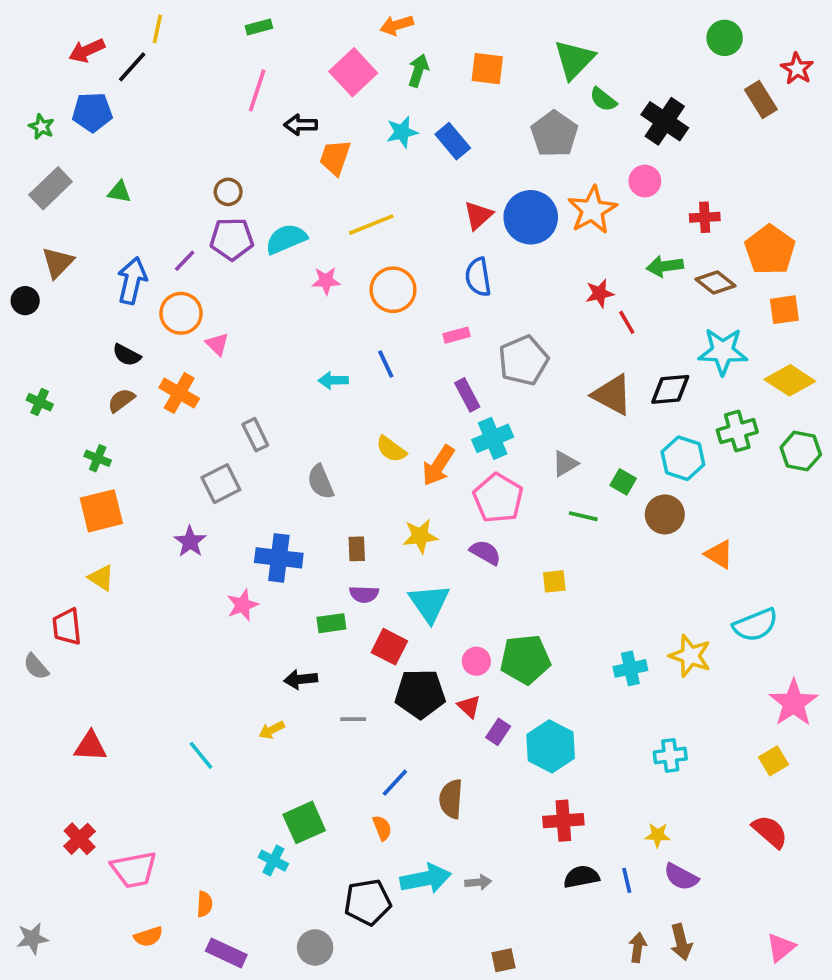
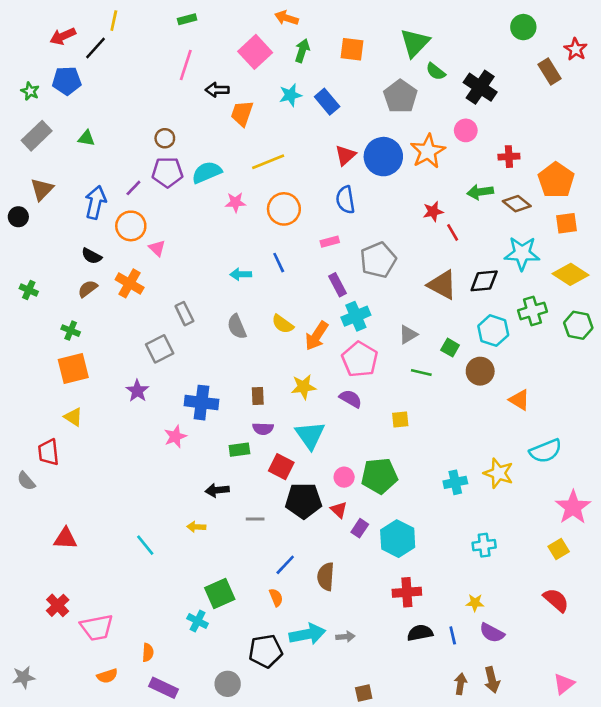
orange arrow: (397, 25) -> (287, 18), turned 35
gray semicircle: (321, 482) -> (237, 327), moved
yellow arrow: (272, 730) -> (196, 527), turned 30

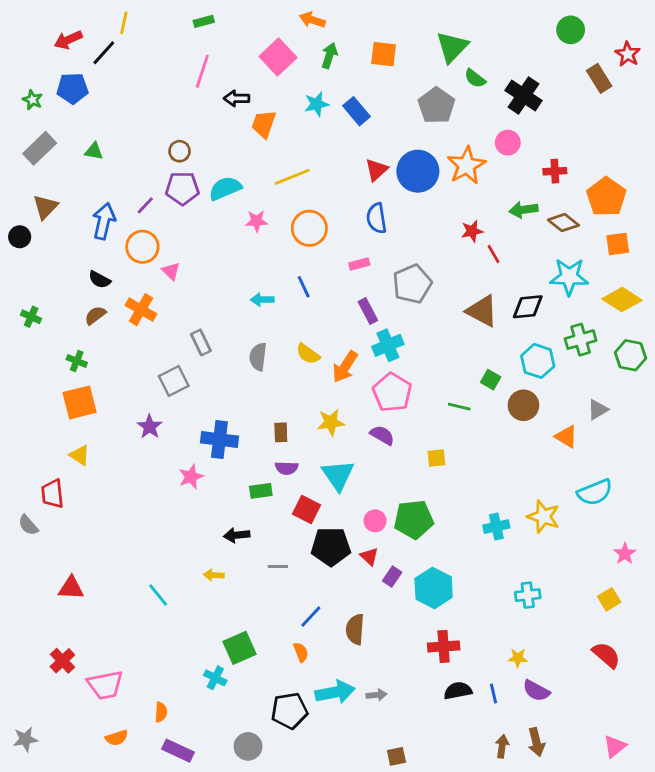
gray semicircle: (237, 327) -> (258, 357), turned 30
gray triangle: (408, 335) -> (598, 410), moved
pink star: (573, 507) -> (625, 554), size x0.6

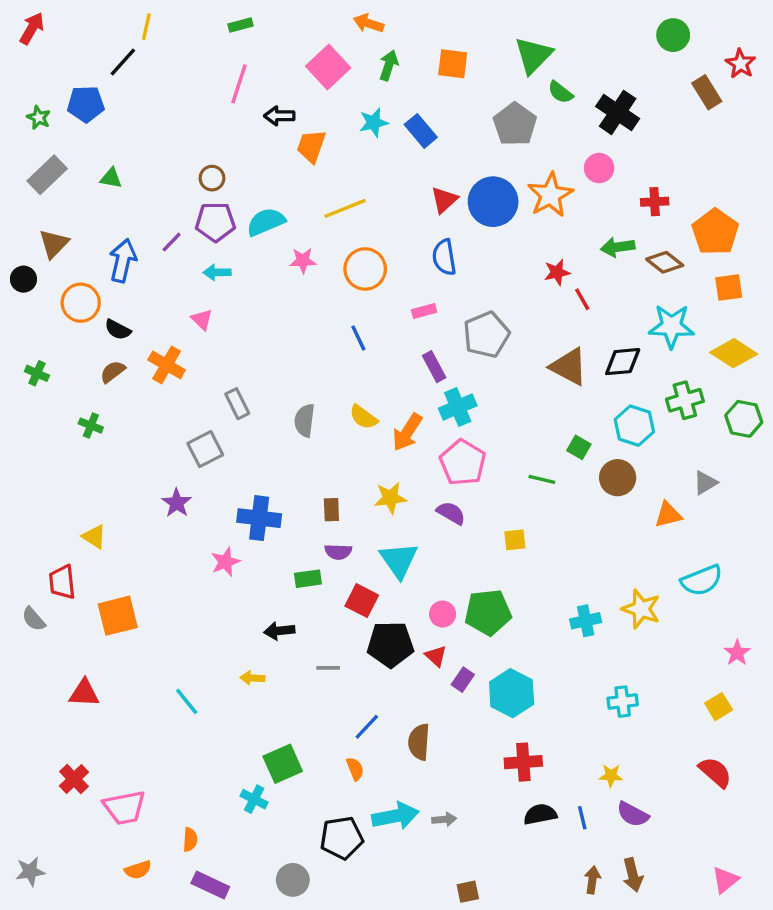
red arrow: (68, 40) -> (32, 28), moved, turned 144
orange circle: (142, 247) -> (81, 303), moved
cyan arrow: (262, 300) -> (217, 272), moved
orange square: (80, 402) -> (118, 616), moved
orange triangle: (566, 437) -> (668, 515), turned -45

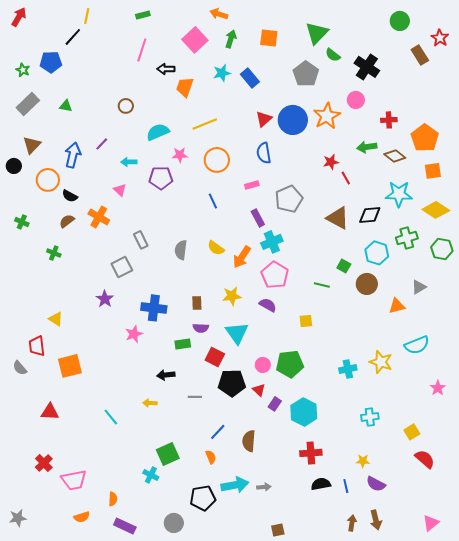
purple pentagon: (215, 222) -> (161, 178), moved
yellow square: (719, 707) -> (412, 432), moved

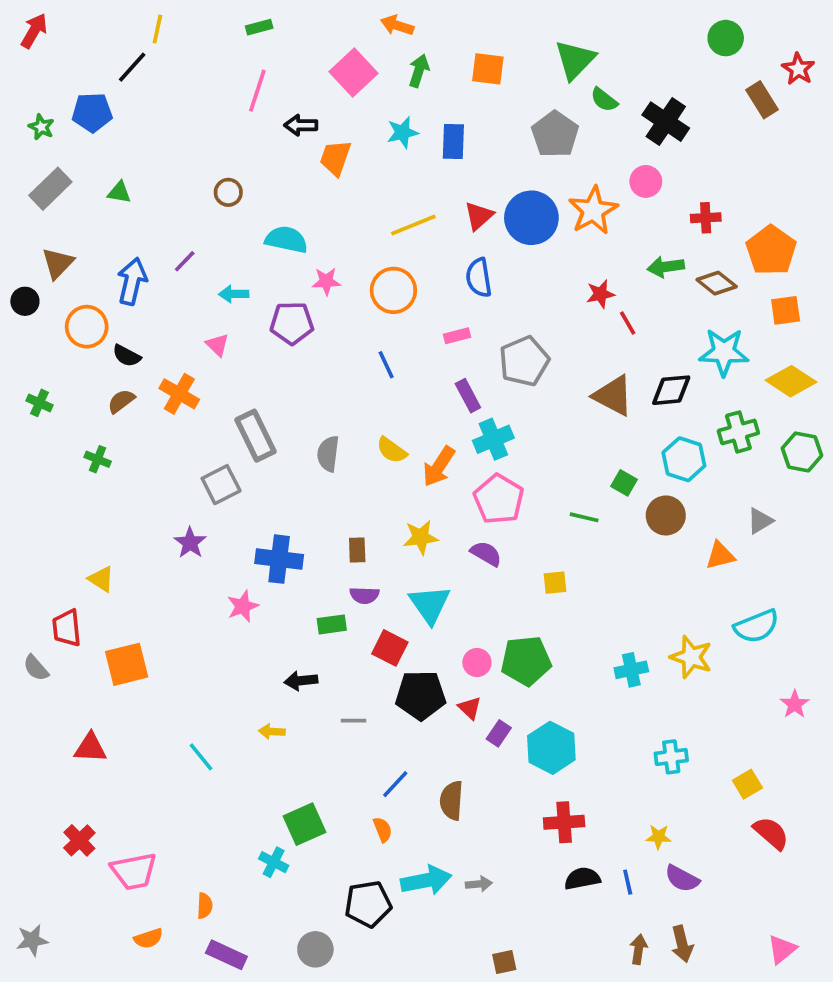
blue rectangle: (250, 78) -> (453, 142), turned 42
yellow line: (205, 124) -> (413, 225), moved
cyan semicircle: (158, 132) -> (286, 240), turned 35
gray rectangle: (141, 240) -> (256, 436), size x1.5

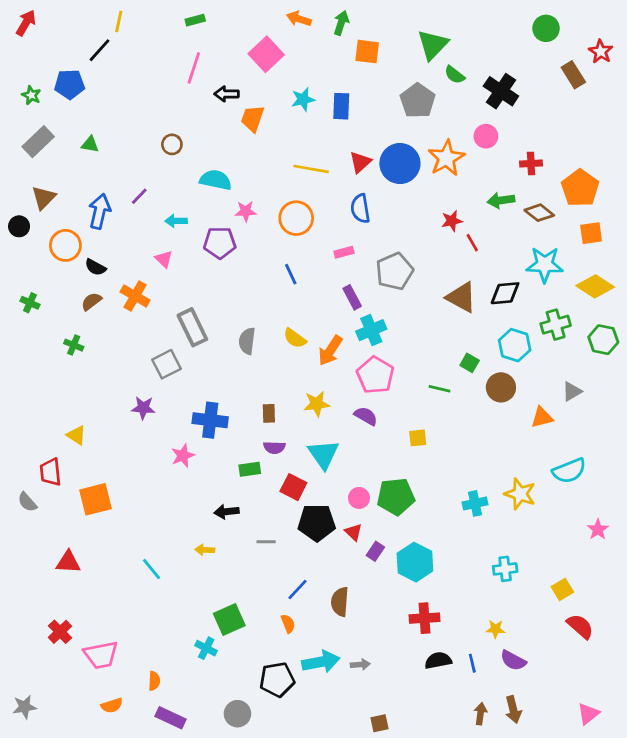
green arrow: (419, 71) -> (341, 23), moved
yellow line: (413, 225) -> (311, 169), turned 32
purple star: (190, 543) -> (143, 408), turned -30

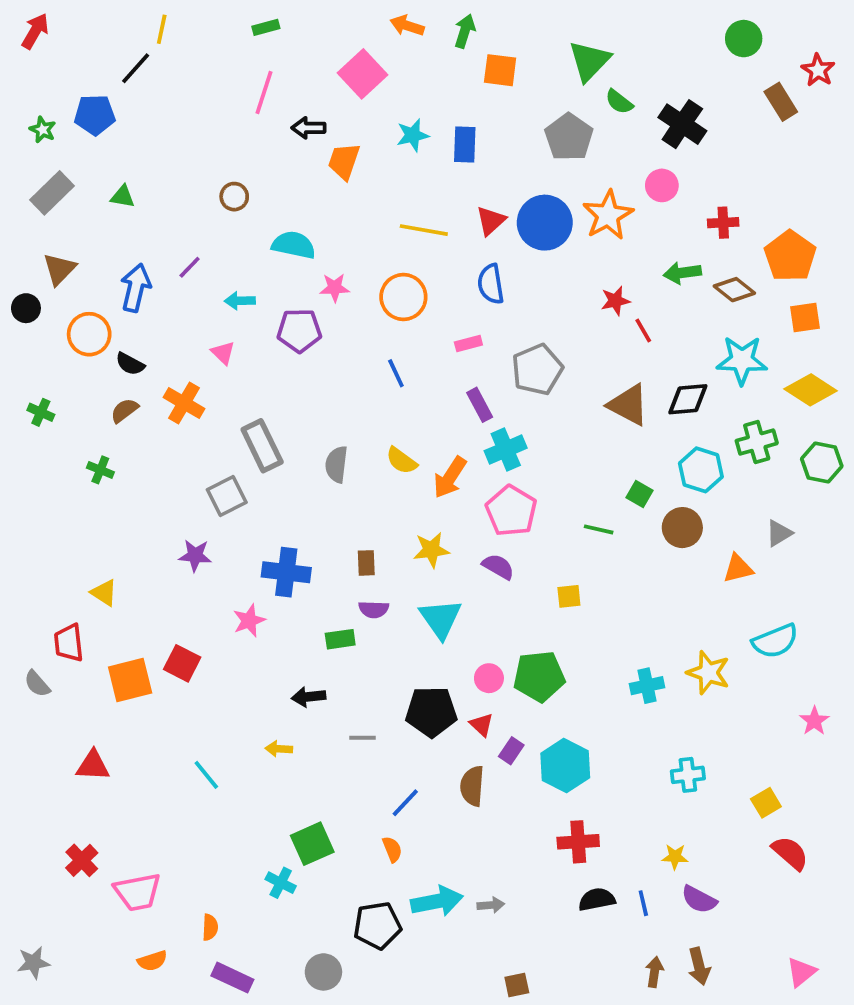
red square: (293, 487) -> (182, 663), moved
brown semicircle: (340, 602) -> (472, 786), moved

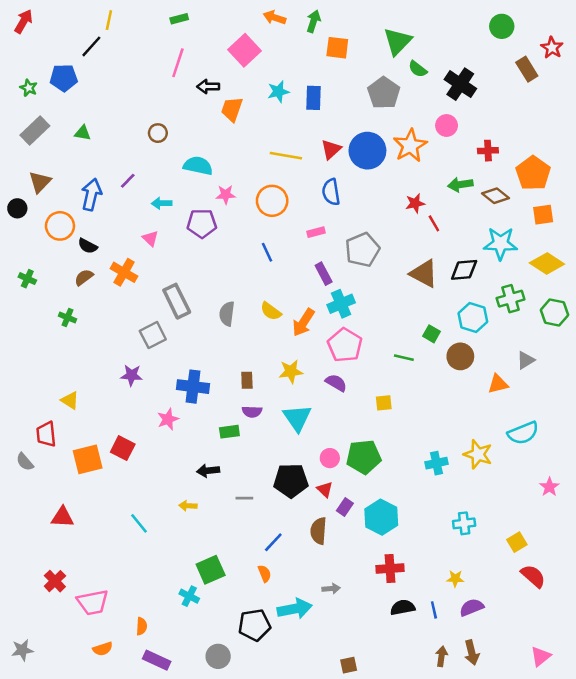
purple semicircle: (699, 899) -> (472, 607), turned 130
gray arrow: (491, 905) -> (331, 589), moved

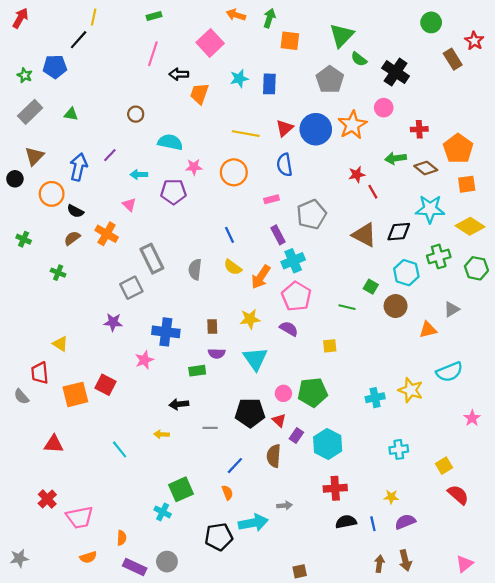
blue line: (267, 252) -> (230, 235), moved
gray circle: (218, 656) -> (167, 562), moved

